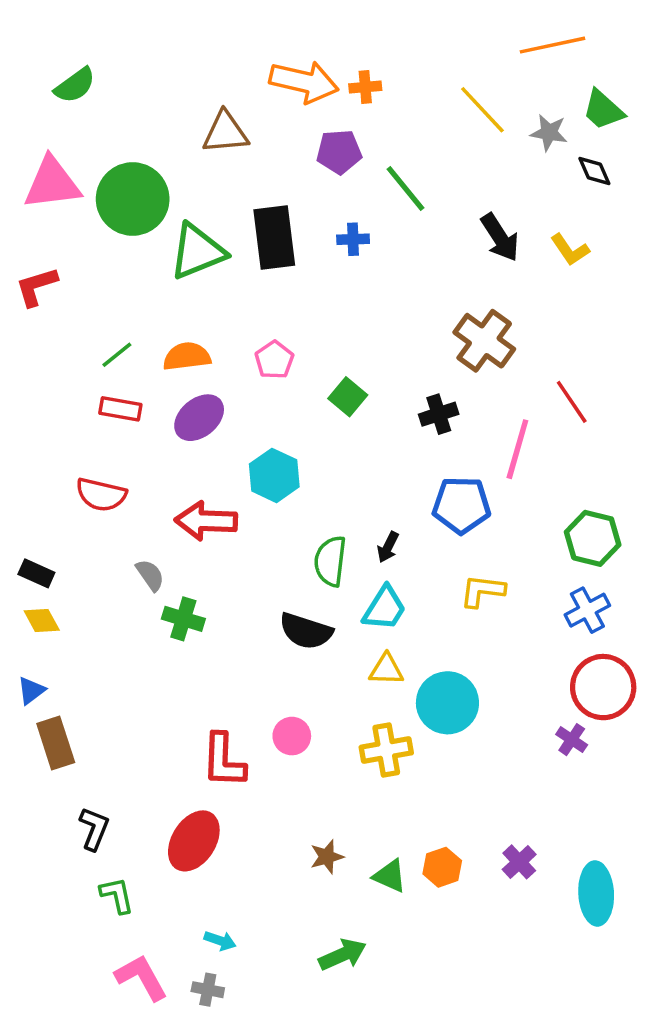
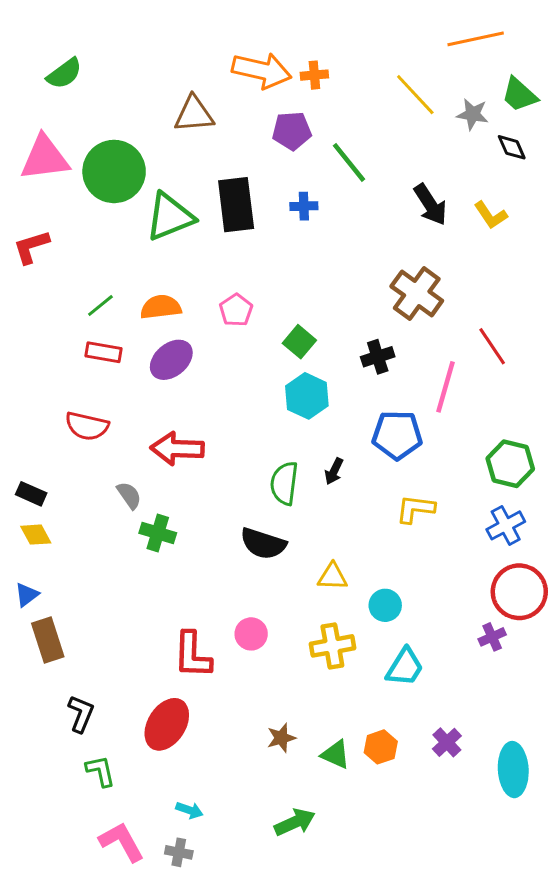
cyan hexagon: (274, 475) -> (307, 396), moved
cyan trapezoid: (385, 608) -> (405, 667), moved
cyan circle: (447, 703) -> (385, 605), size x0.6
purple cross: (572, 740) -> (492, 637), turned 32

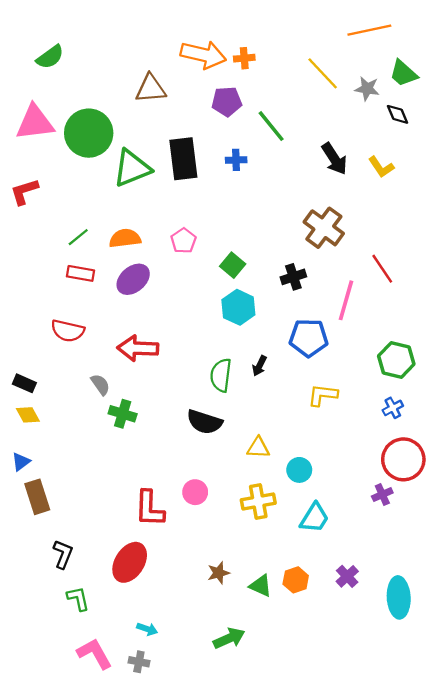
blue cross: (506, 525) -> (393, 408), size x0.7

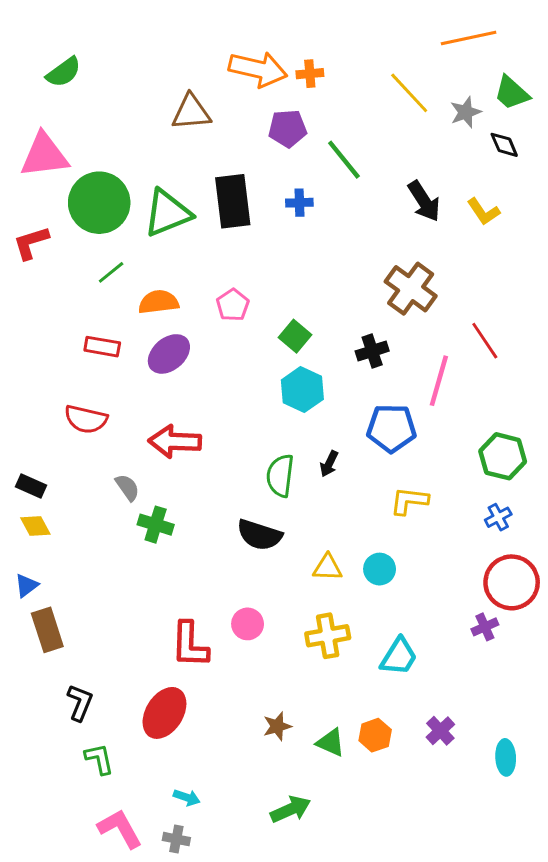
gray star: (367, 89) -> (466, 112), turned -30
green circle: (89, 133) -> (99, 203), moved
green line: (78, 237) -> (111, 272), moved
cyan circle: (299, 470) -> (380, 569), moved
cyan ellipse: (399, 597) -> (506, 757), size x0.7

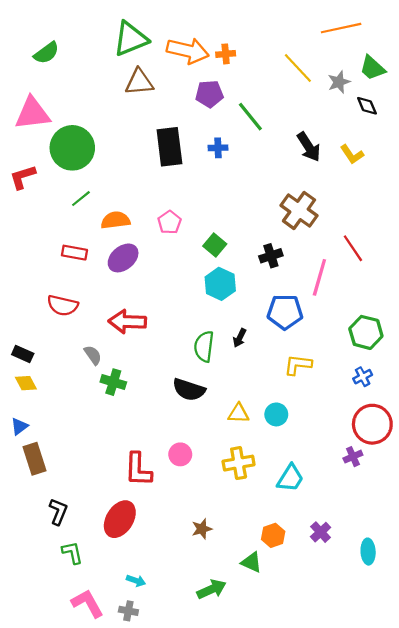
green triangle: (167, 213) -> (131, 39), moved
green triangle: (331, 743) -> (251, 562), moved

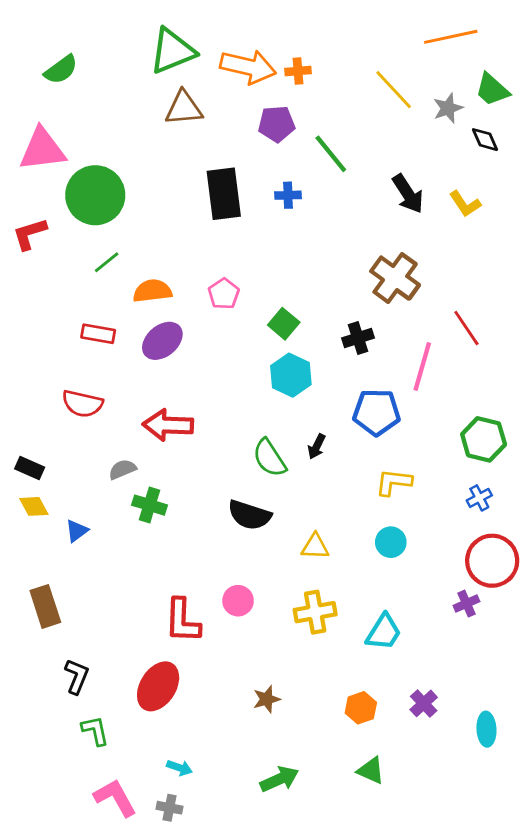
green semicircle: (204, 346) -> (269, 458), turned -40
gray semicircle: (93, 355) -> (122, 469), turned -78
cyan circle: (276, 414) -> (391, 542), moved
blue triangle: (19, 426) -> (77, 531), moved
green triangle: (251, 562) -> (371, 771), moved

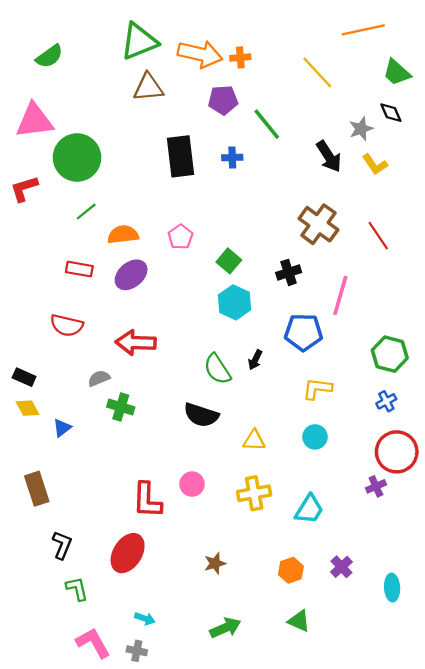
gray star: (448, 108) -> (361, 129), moved
red line: (466, 328) -> (378, 236), moved

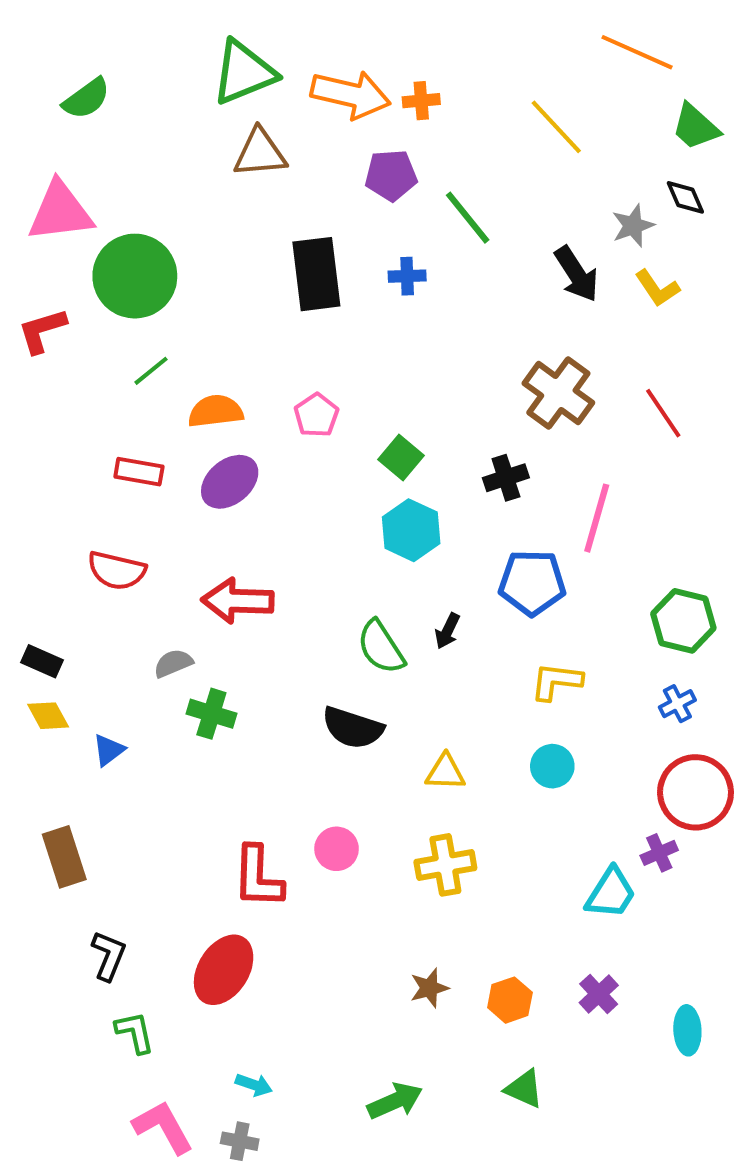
orange line: (363, 30) -> (637, 52), turned 36
cyan trapezoid: (309, 509) -> (611, 893), moved
brown star: (215, 563) -> (429, 988), moved

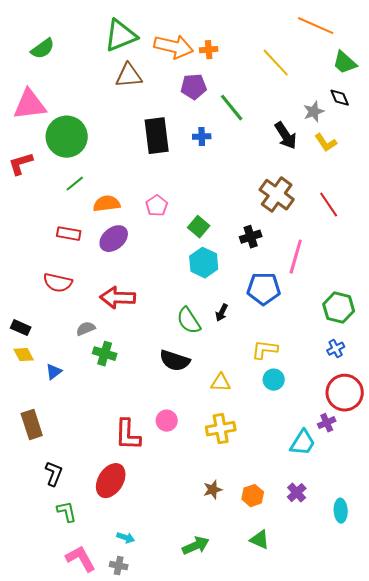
yellow L-shape: (556, 681) -> (265, 350), moved

